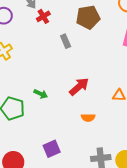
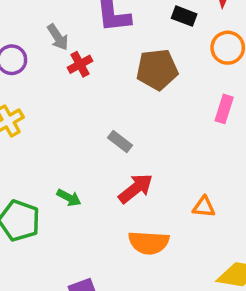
gray rectangle: (66, 41) -> (120, 141), moved, turned -32
orange semicircle: (88, 118) -> (149, 243), size x1.6

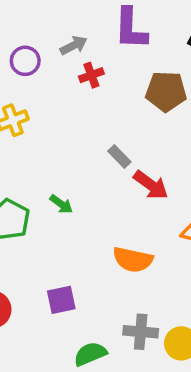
gray arrow: (58, 37) -> (74, 45), turned -92
red arrow: (136, 188) -> (151, 185), moved, turned 66

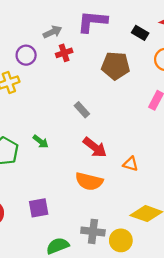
purple L-shape: (131, 29) -> (92, 21), turned 92
purple circle: (25, 61) -> (26, 55), moved
red arrow: (151, 185) -> (95, 147), moved

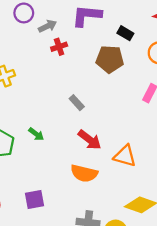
black rectangle: (140, 33) -> (125, 33), moved
purple circle: (26, 55) -> (24, 13), moved
orange triangle: (131, 164) -> (125, 156), size x1.5

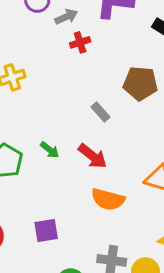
brown pentagon: (110, 59) -> (140, 83), moved
red arrow: (90, 140) -> (93, 156), moved

